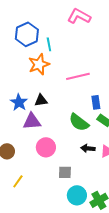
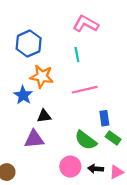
cyan line: (49, 44) -> (77, 55), moved
orange star: (39, 64) -> (42, 77), turned 30
blue star: (19, 102) -> (23, 95), moved
pink circle: (46, 147) -> (70, 167), moved

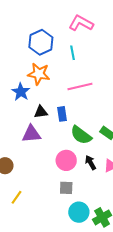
blue hexagon: (29, 44) -> (41, 42), moved
blue rectangle: (104, 118) -> (62, 114), moved
black arrow: (96, 169) -> (90, 163), turned 56

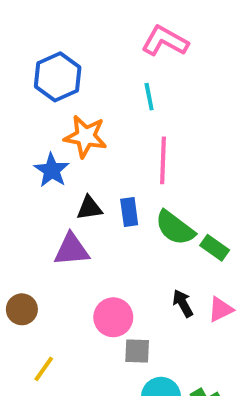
blue hexagon: (41, 42) -> (58, 77), moved
pink line: (80, 87) -> (163, 160), turned -75
green semicircle: (81, 135) -> (175, 228), moved
pink circle: (66, 160) -> (113, 317), moved

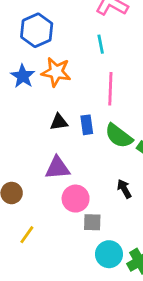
blue star: (52, 170) -> (23, 76), moved
purple triangle: (72, 250) -> (58, 168), moved

